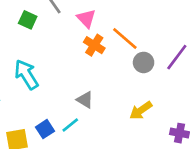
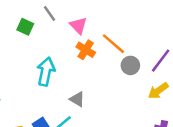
cyan arrow: (26, 74) -> (46, 71), moved, turned 44
yellow arrow: (141, 110) -> (158, 91), moved

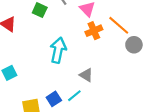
orange cross: (86, 50) -> (94, 31), turned 35

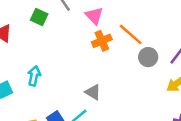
cyan arrow: (58, 50) -> (34, 76), moved, size x0.7

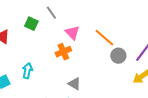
pink triangle: (94, 16) -> (72, 33), moved
orange cross: (102, 41) -> (63, 52), moved

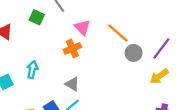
gray triangle: (74, 84) -> (72, 84), moved

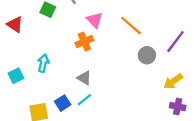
gray circle: (134, 53) -> (147, 55), moved
yellow arrow: (159, 76) -> (173, 81), moved

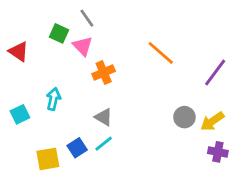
pink triangle: (95, 20) -> (83, 46), moved
gray circle: (147, 55) -> (184, 117), moved

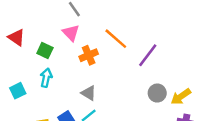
green square: (59, 33) -> (45, 50), moved
orange line: (161, 53) -> (116, 39), moved
purple line: (215, 72) -> (148, 55), moved

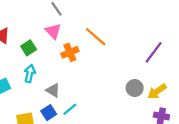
green square: (45, 50) -> (29, 48), turned 32
purple line: (148, 55) -> (154, 52), moved
gray triangle: (89, 93) -> (53, 90), moved

